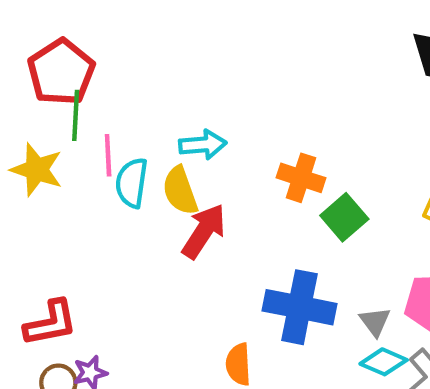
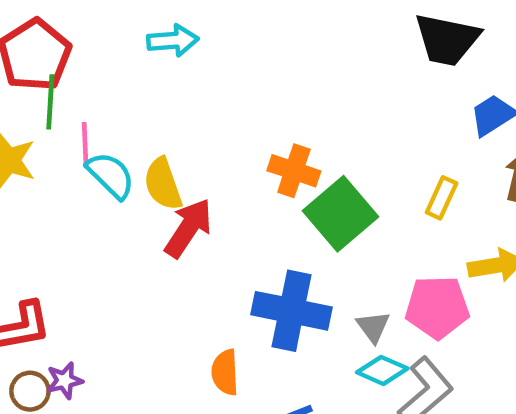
cyan arrow: (203, 145) -> (173, 41), moved
cyan semicircle: (132, 183) -> (111, 175), turned 126
green square: (344, 217) -> (341, 214), size x1.4

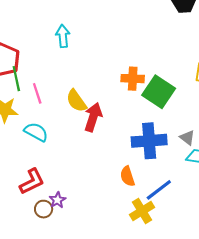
cyan arrow: (173, 41) -> (63, 36), turned -75
cyan semicircle: (111, 175) -> (36, 132), moved

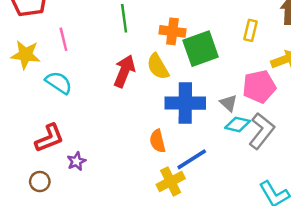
green line: (16, 79) -> (124, 18), moved
green square: (159, 92) -> (201, 49), turned 32
yellow semicircle: (76, 101) -> (158, 67), moved
brown circle: (44, 209) -> (40, 182), moved

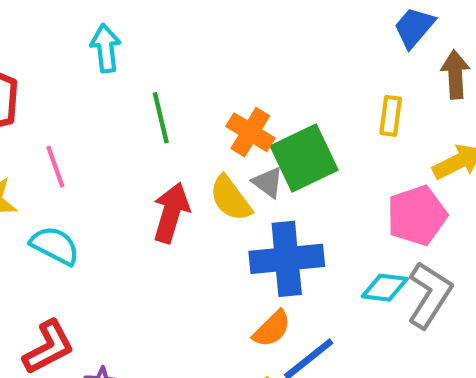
orange cross: (172, 31) -> (250, 132), turned 30
gray triangle: (228, 103) -> (268, 182), moved
orange semicircle: (158, 141) -> (272, 329), moved, turned -115

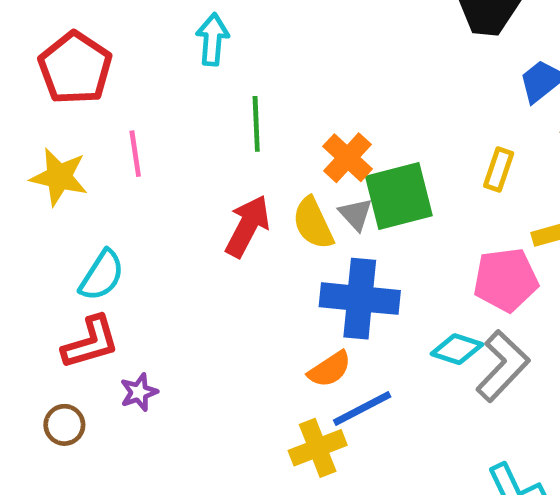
cyan semicircle: (55, 246) -> (102, 275), moved, turned 84

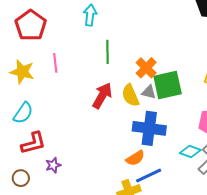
gray triangle: (356, 214) -> (149, 92), turned -35
cyan semicircle: (102, 275) -> (23, 113), moved

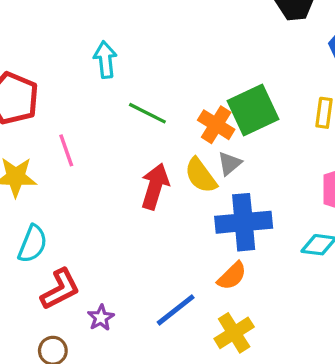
green line: (108, 52) -> (147, 113), turned -50
green square: (168, 85) -> (253, 110), moved
gray triangle: (149, 92) -> (229, 163), turned -42
blue line: (149, 176) -> (176, 310), moved

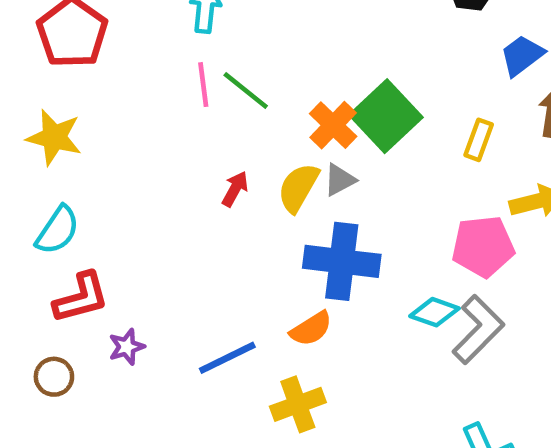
green square: (253, 110) -> (386, 116), turned -30
pink line: (66, 150) -> (203, 85), moved
yellow semicircle: (201, 175) -> (298, 188), turned 54
red arrow: (155, 186) -> (235, 189), size x0.6

